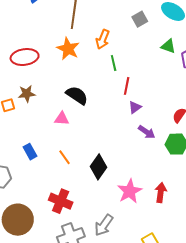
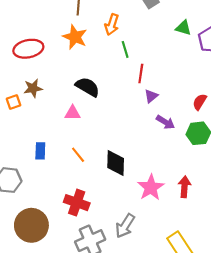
blue rectangle: (30, 152) -> (40, 151), turned 35
black diamond: (99, 167) -> (116, 163), turned -30

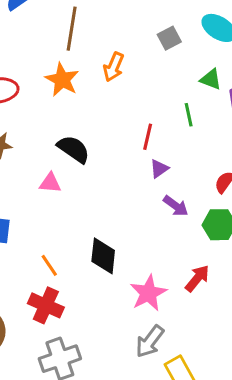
green line: (125, 49) -> (189, 115), moved
orange line: (78, 155) -> (49, 265), moved
red arrow: (185, 187) -> (197, 278), moved, turned 30
gray arrow: (125, 226) -> (150, 341), moved

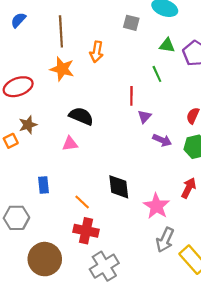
gray square: (169, 38) -> (131, 23), turned -35

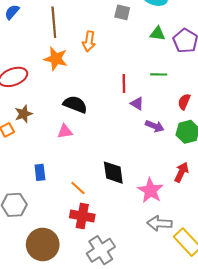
green line: (157, 74) -> (159, 74), moved, turned -63
purple triangle: (145, 117) -> (137, 103), turned -40
gray arrow: (165, 240) -> (159, 223), turned 70

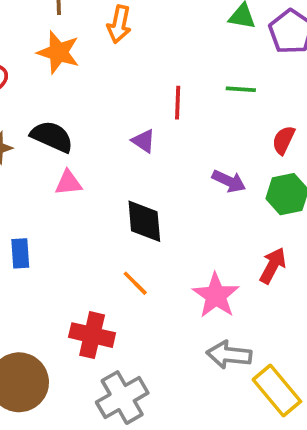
purple triangle: (137, 103) -> (144, 141), moved
black semicircle: (75, 104) -> (52, 137), moved
black diamond: (113, 173) -> (144, 221), moved
orange line: (78, 188) -> (135, 283), moved

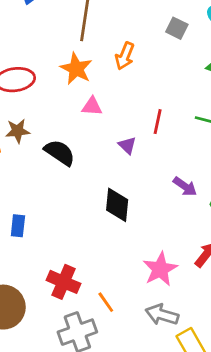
black semicircle: (52, 137) -> (60, 153), moved
pink triangle: (68, 183) -> (92, 106), moved
blue rectangle: (20, 253) -> (18, 226), moved
orange line: (135, 283) -> (106, 302), moved

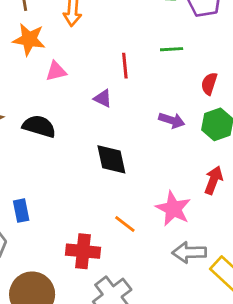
orange line: (106, 302) -> (125, 224), moved

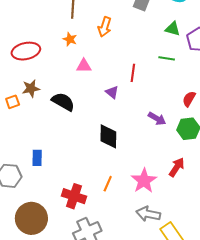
orange star: (29, 39) -> (70, 39), size x0.6
green line: (172, 49) -> (167, 58), moved
orange line: (125, 224) -> (108, 184), turned 63

